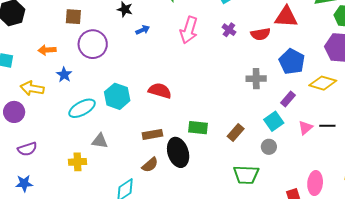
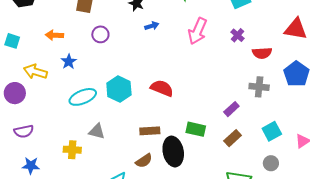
red semicircle: (260, 34) -> (262, 53), moved
purple circle: (93, 44) -> (100, 34), size x0.6
purple rectangle: (288, 99) -> (231, 109), moved
gray circle: (269, 147) -> (271, 163), moved
blue star: (24, 183) -> (31, 166), moved

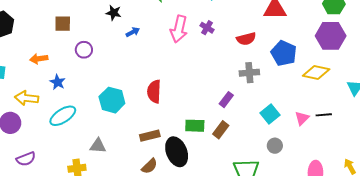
purple cross: (237, 35) -> (207, 28), moved
red semicircle: (162, 88) -> (154, 91), turned -100
cyan ellipse: (83, 97) -> (63, 116), moved
brown rectangle: (233, 138) -> (221, 130), moved

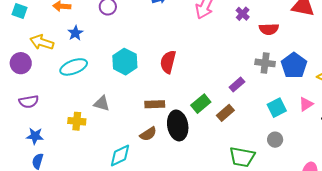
purple cross: (207, 28) -> (243, 14), moved
blue pentagon: (284, 53) -> (294, 65), moved
pink triangle: (302, 118) -> (306, 104), moved
green rectangle: (195, 126) -> (201, 104), turned -54

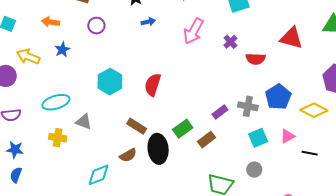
gray cross: (265, 63) -> (248, 106), moved
cyan ellipse: (74, 67) -> (56, 102), moved
brown rectangle: (155, 104) -> (137, 126), turned 30

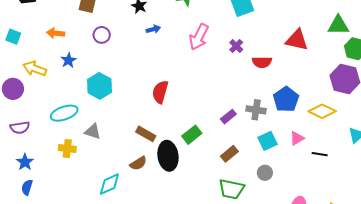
cyan hexagon: (110, 82) -> (99, 86), moved
brown rectangle: (207, 140) -> (229, 154), moved
blue star: (15, 150) -> (25, 162), turned 30

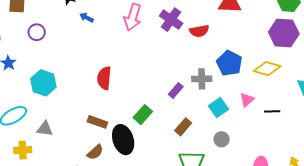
blue arrow: (153, 29) -> (86, 17), turned -128
purple cross: (236, 46) -> (171, 20), size x1.6

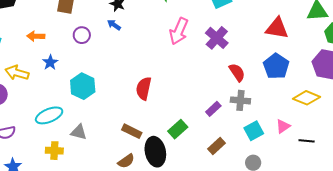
blue arrow: (86, 17) -> (114, 25), moved
red semicircle: (199, 31) -> (237, 72), moved, turned -120
blue pentagon: (229, 63) -> (276, 66), moved

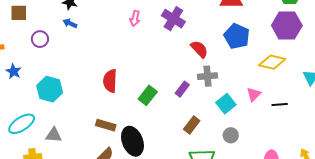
pink arrow: (179, 31) -> (135, 18), size x0.6
green rectangle: (178, 129) -> (148, 95), moved

